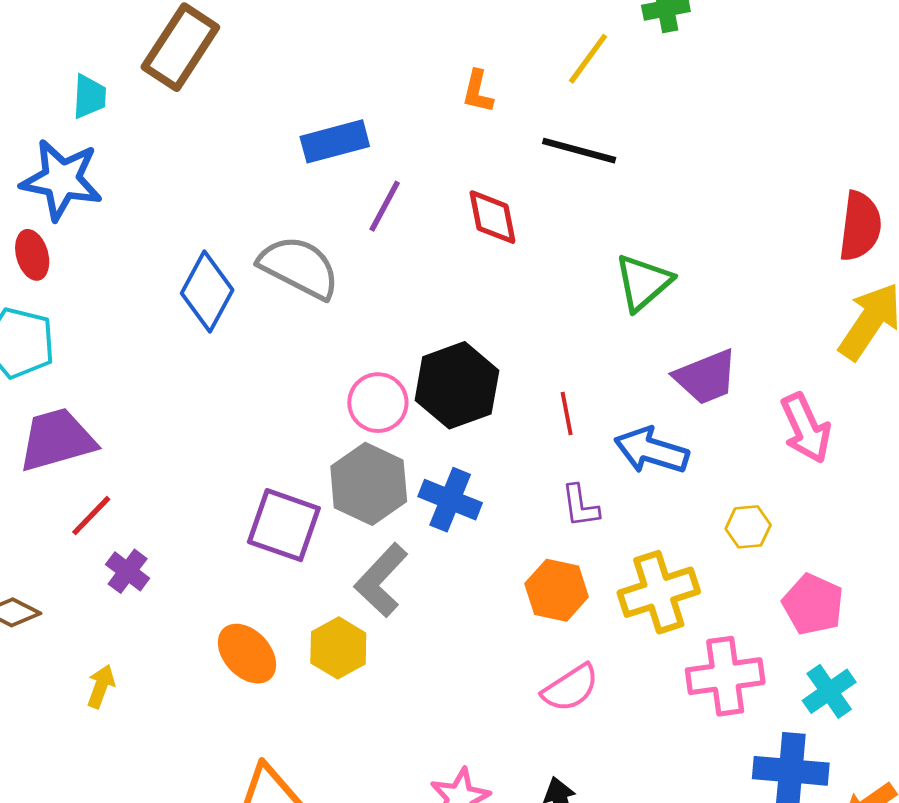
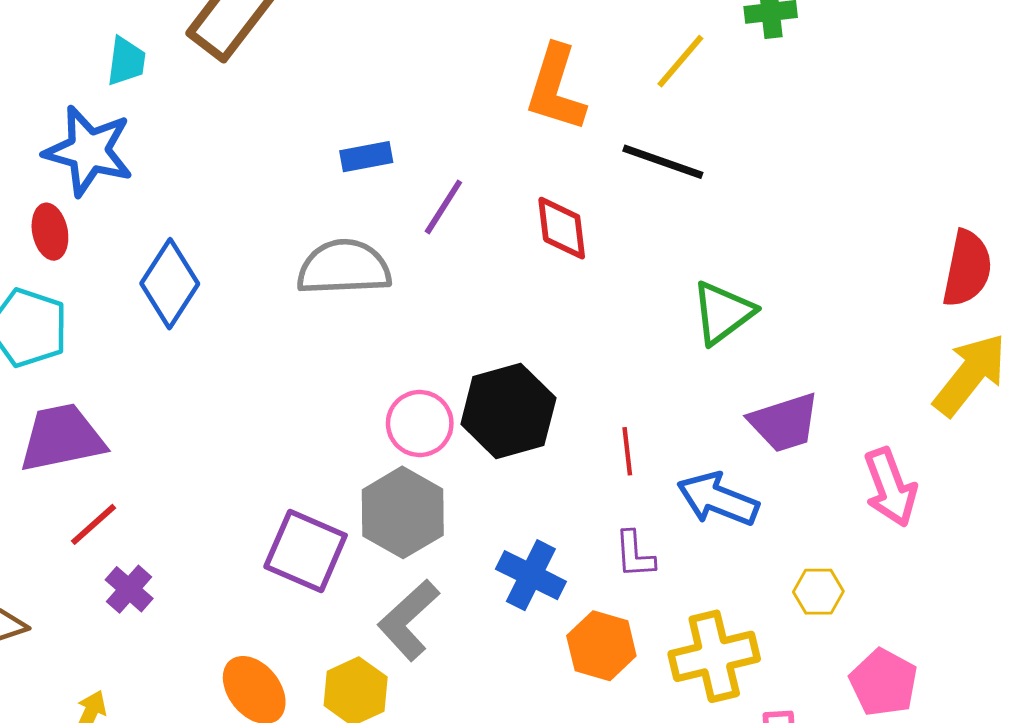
orange L-shape: (478, 92) -> (556, 88), size x1.8
blue rectangle: (335, 141) -> (366, 157), moved, size x0.7
gray semicircle: (299, 267) -> (344, 267), turned -34
blue diamond: (207, 292) -> (170, 284), moved
blue cross: (450, 500) -> (531, 575), moved

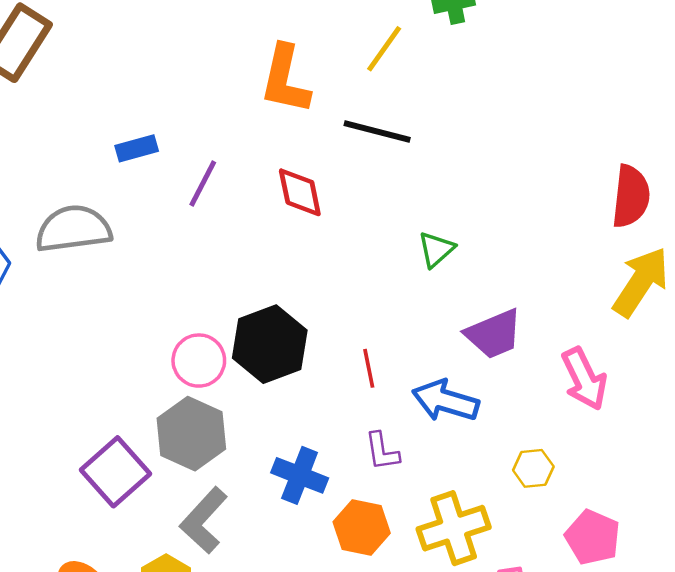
gray semicircle: (344, 267) -> (73, 229), moved
green triangle: (723, 313) -> (436, 249), size x0.7
purple square: (306, 551) -> (115, 472), turned 30

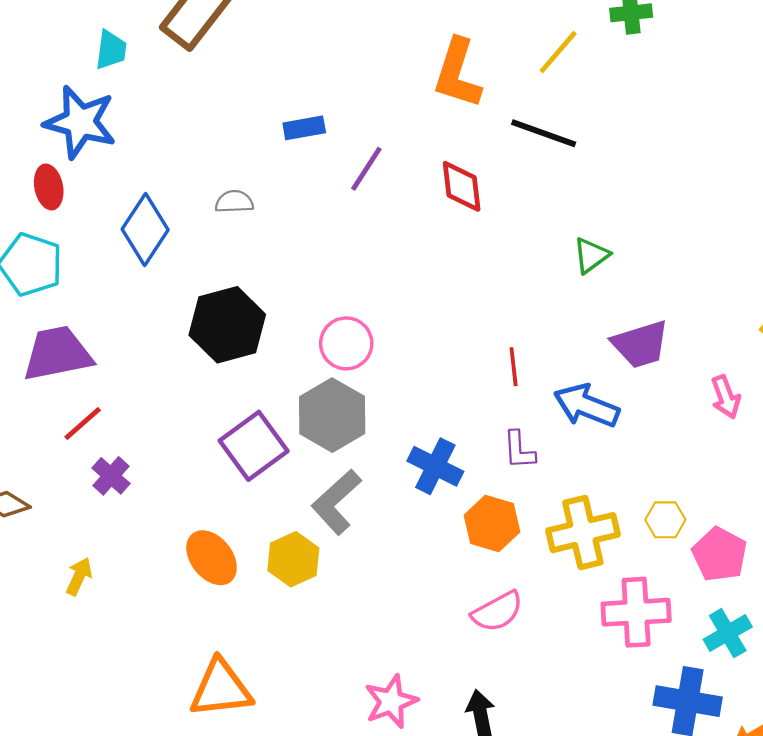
gray semicircle: (73, 229) -> (234, 202), size x0.5
black hexagon: (270, 344) -> (227, 325), moved
pink arrow: (584, 379) -> (726, 397), size x0.7
yellow hexagon: (533, 468) -> (665, 520), moved

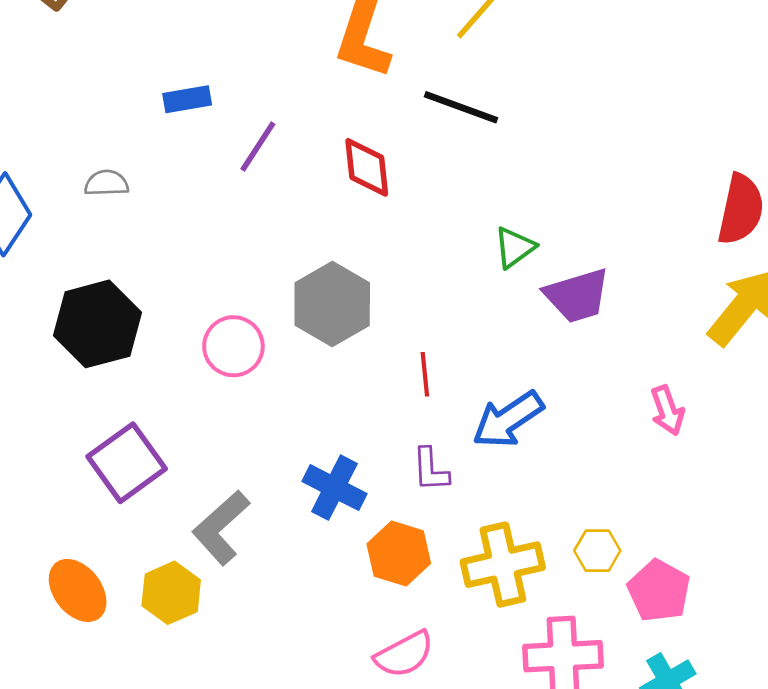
purple trapezoid: (640, 344) -> (577, 296), moved
blue arrow: (587, 406) -> (508, 420), turned -56
gray hexagon: (332, 415) -> (332, 304), moved

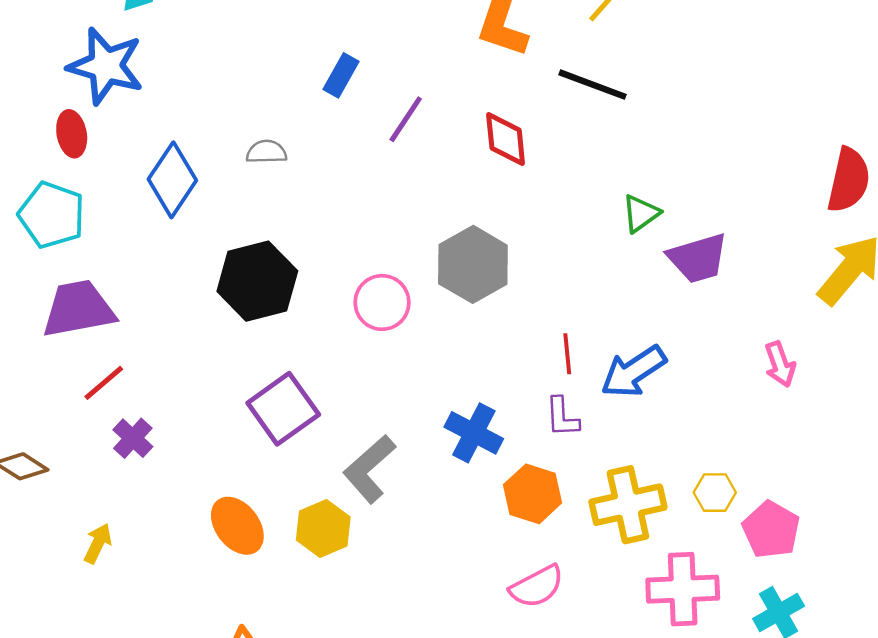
blue rectangle: (187, 99) -> (341, 75), turned -51
red line: (425, 374) -> (567, 354), moved

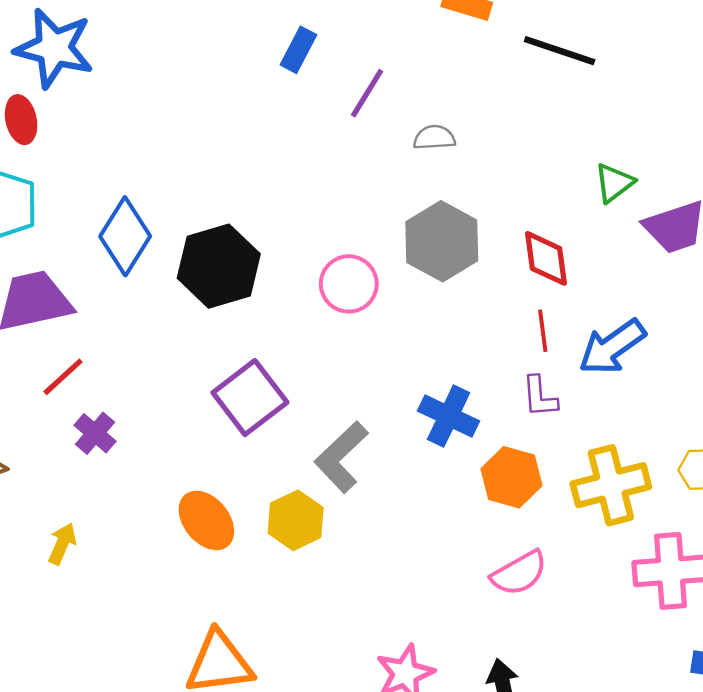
red diamond: (506, 139) -> (546, 258), moved
gray semicircle: (266, 152) -> (434, 138), moved
blue diamond: (172, 180) -> (125, 236), moved

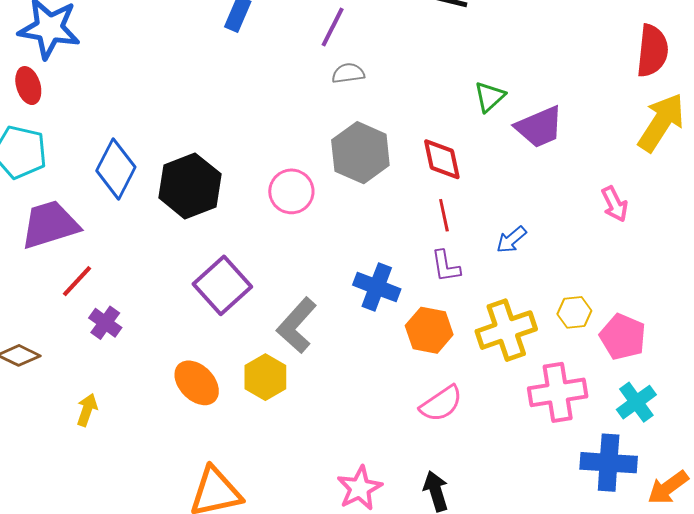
purple line: (367, 93) -> (333, 27), moved
blue arrow: (612, 347) -> (511, 240), moved, size x0.6

